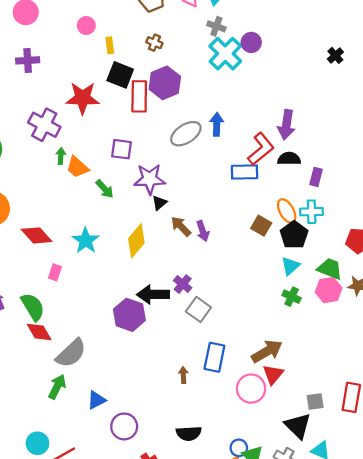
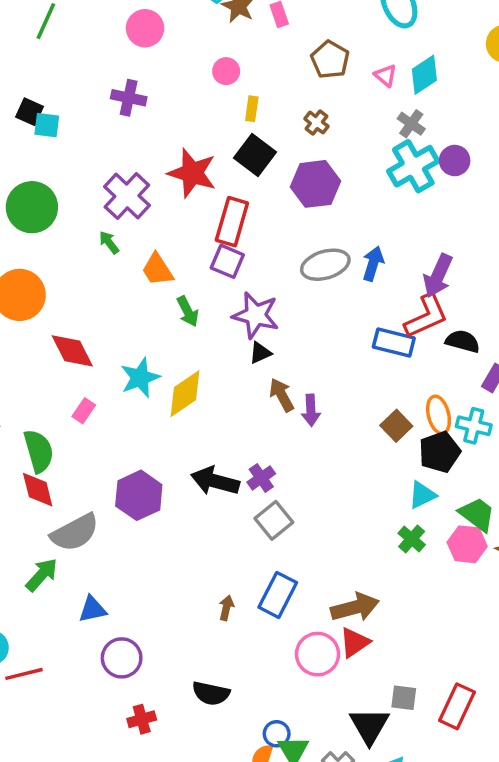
red rectangle: (139, 96) -> (232, 222), moved
purple arrow: (286, 125) -> (438, 276), moved
green arrow: (61, 156) -> (109, 242), moved, turned -56
yellow diamond: (136, 241) -> (185, 394), moved
purple hexagon: (129, 315) -> (139, 495), moved

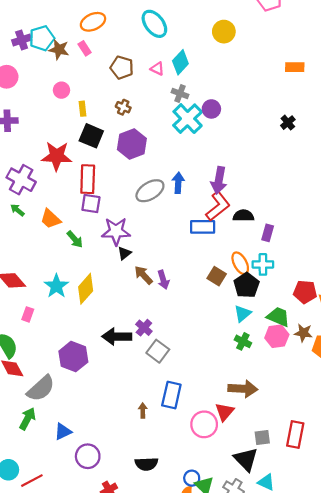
brown arrow: (355, 607) -> (243, 389), moved, turned 32

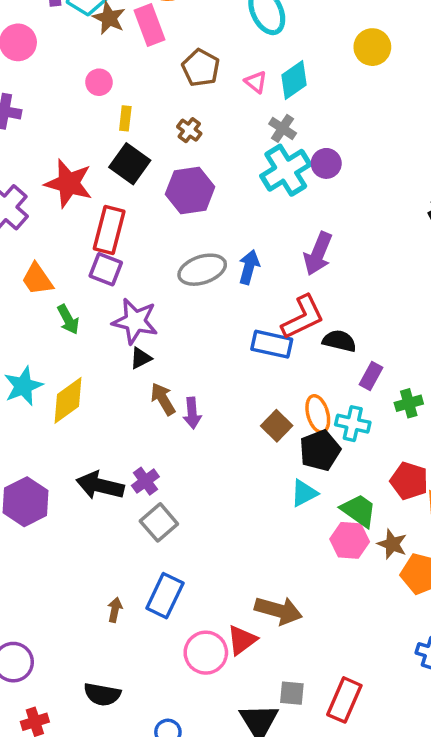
pink rectangle: (85, 48) -> (149, 25), size x1.6
purple arrow: (219, 180) -> (318, 254), moved
green cross: (243, 341) -> (409, 403), moved, turned 35

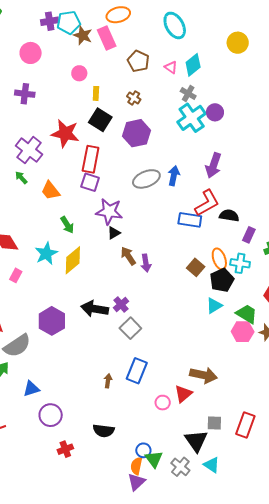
green arrow: (68, 319) -> (67, 225), moved
pink circle: (206, 653) -> (163, 403), size x0.6

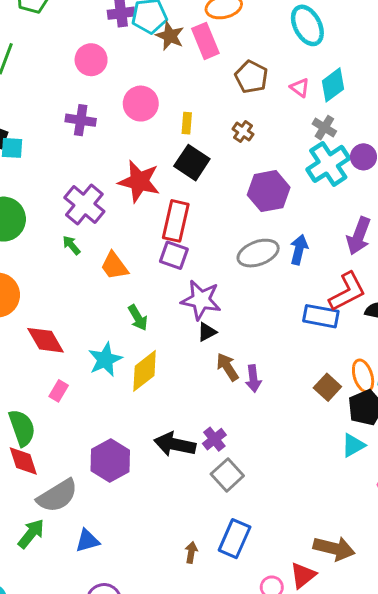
pink circle: (79, 73) -> (141, 104), moved, size x1.5
purple hexagon: (136, 133) -> (269, 191), moved
blue triangle: (31, 389) -> (87, 541), moved

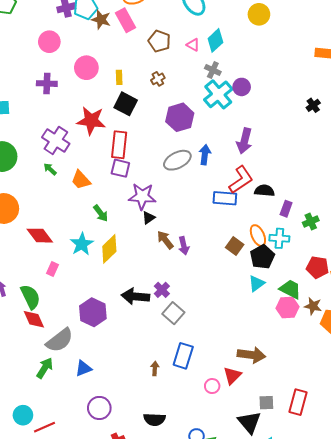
brown cross: (243, 132) -> (158, 79), turned 32

